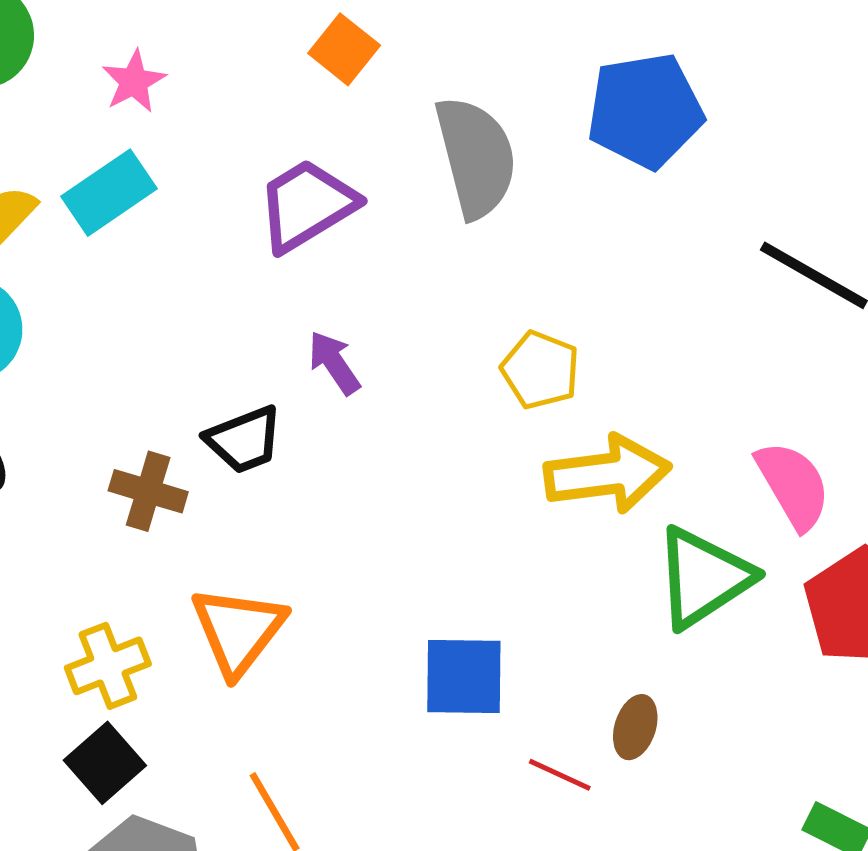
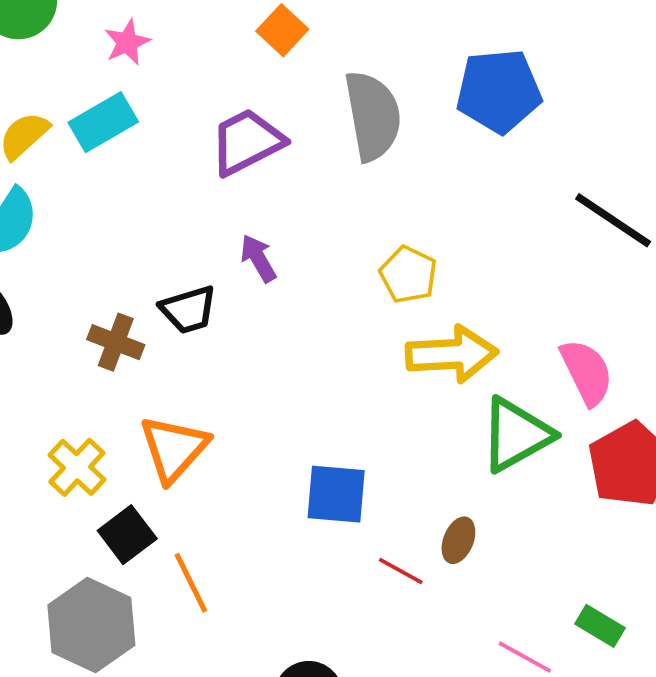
yellow cross: (108, 666) -> (77, 467), turned -30
black square: (105, 763) -> (127, 535), moved

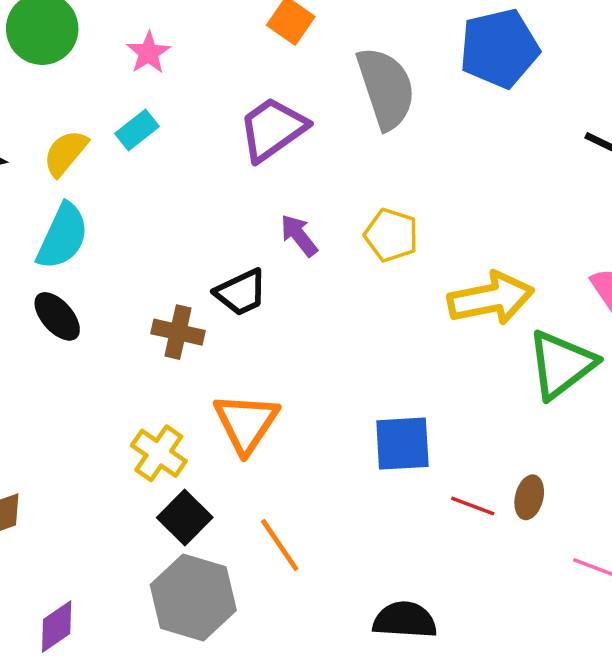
cyan rectangle: (103, 122) -> (137, 130), size x0.7
yellow pentagon: (408, 275) -> (391, 235), moved
black square: (127, 535) -> (185, 518), moved
brown ellipse: (458, 540) -> (529, 497), moved

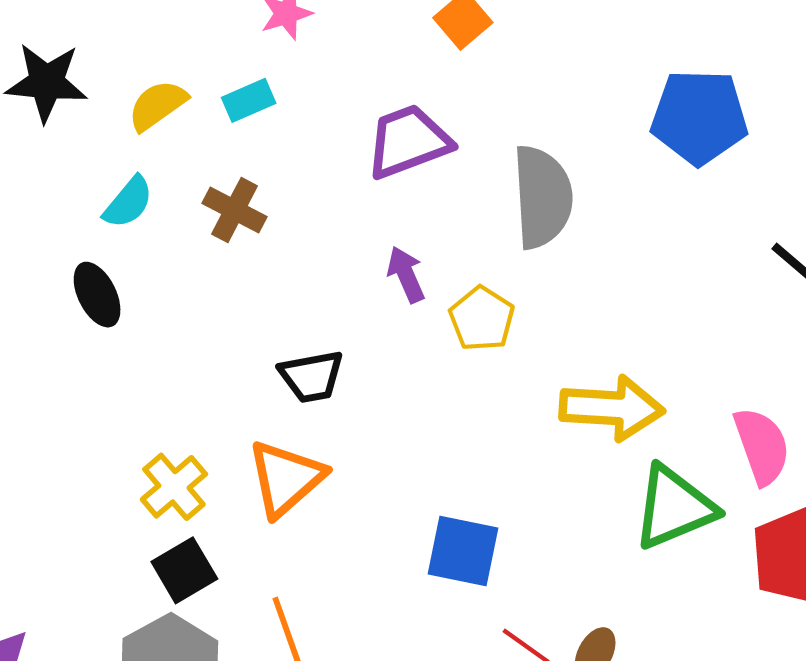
gray semicircle: (386, 88) -> (542, 197), moved
yellow pentagon: (391, 235) -> (482, 319), moved
cyan semicircle: (63, 236) -> (128, 202), size x0.7
black trapezoid: (241, 292) -> (311, 376), moved
brown cross: (178, 332) -> (235, 210), moved

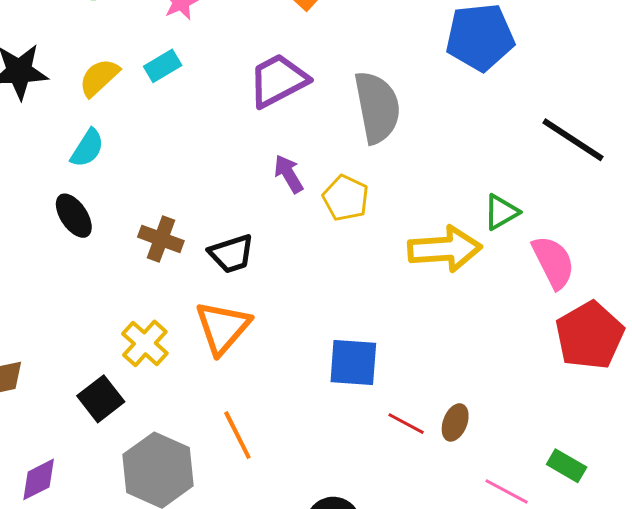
brown cross: (235, 210) -> (161, 239), moved
green triangle: (674, 507) -> (501, 212), moved, size x0.6
black square: (184, 570) -> (101, 399), moved

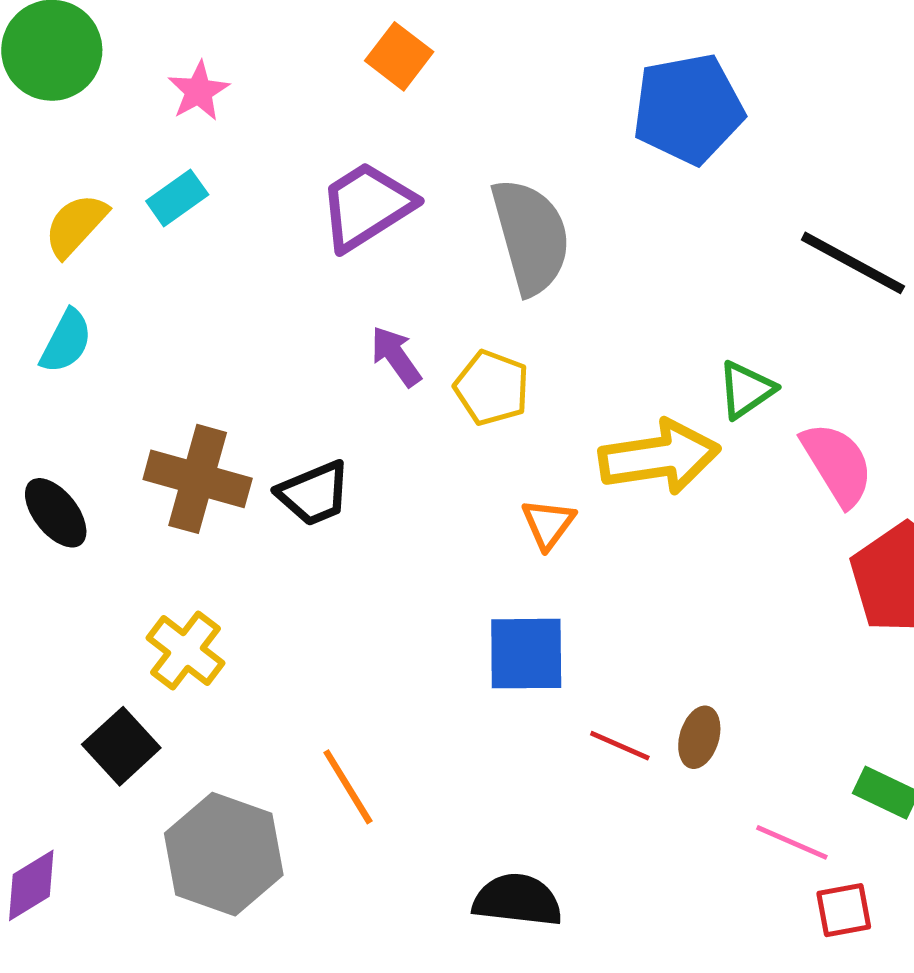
black ellipse: (74, 216) -> (56, 513), moved
brown cross: (161, 239) -> (198, 479), size x1.4
orange triangle: (223, 327) -> (548, 524), moved, size x0.6

